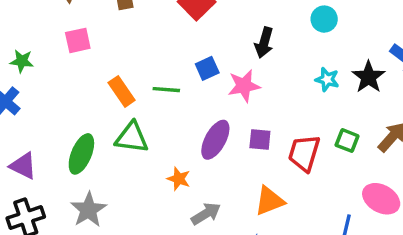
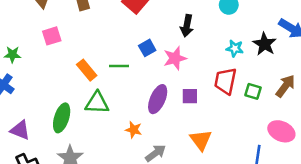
red trapezoid: (304, 153) -> (225, 81), moved
orange triangle: (270, 201) -> (201, 140), turned -40

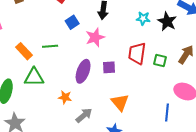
blue square: (147, 48) -> (72, 22), moved
cyan star: (235, 48) -> (143, 18), moved

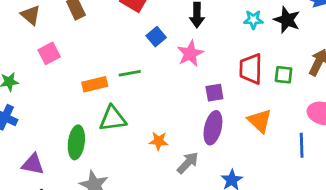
orange rectangle: (24, 51) -> (95, 84), turned -54
purple ellipse: (83, 71) -> (213, 128), moved
orange triangle: (120, 102) -> (260, 121), moved

